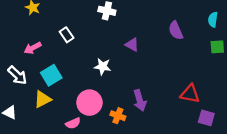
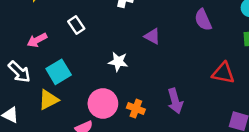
red triangle: (190, 94) -> (223, 73), moved
purple arrow: (140, 100) -> (175, 101), moved
orange cross: (118, 116) -> (136, 109), moved

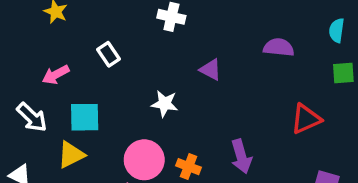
purple semicircle: (203, 20) -> (279, 47), turned 120
cyan square: (59, 72) -> (85, 117), turned 30
red triangle: (223, 73) -> (306, 119), turned -35

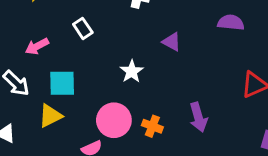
white star: (165, 104) -> (132, 71), turned 30

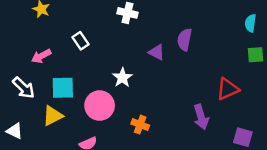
purple semicircle: (231, 23) -> (185, 40), moved, turned -85
purple arrow: (198, 117) -> (201, 117), moved
pink circle: (114, 120) -> (100, 106), moved

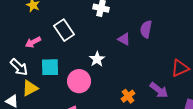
white rectangle: (81, 41) -> (64, 30), size x1.5
yellow triangle: (53, 116) -> (30, 88), moved
purple arrow: (201, 117) -> (159, 90), turned -36
orange cross: (140, 125) -> (128, 96), moved, turned 32

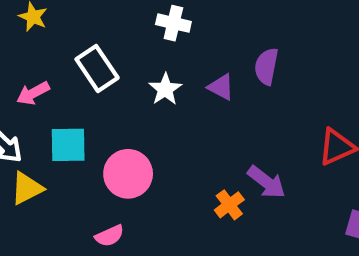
white star: (97, 59) -> (165, 89), moved
purple arrow: (159, 90) -> (266, 182), moved

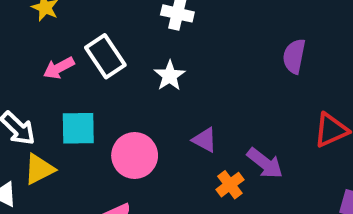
purple semicircle: (266, 66) -> (294, 56), moved
purple triangle: (221, 87) -> (205, 140), moved
pink arrow: (33, 93) -> (59, 68), moved

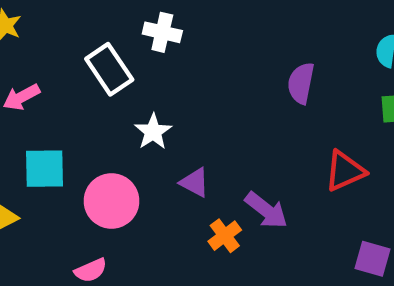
white rectangle: (105, 56) -> (109, 69), moved
white star: (170, 76) -> (153, 132), moved

